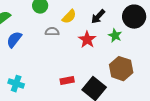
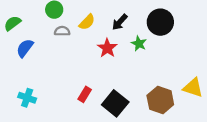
gray semicircle: (52, 32) -> (62, 31), moved
brown hexagon: (121, 69) -> (160, 100), moved
red rectangle: (67, 81) -> (85, 94), turned -48

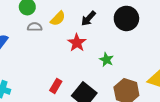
green star: (139, 44) -> (106, 60), moved

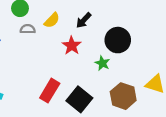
black circle: (126, 18) -> (118, 40), moved
red rectangle: (56, 86) -> (50, 91), size x1.5

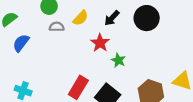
black circle: (118, 40) -> (147, 18), moved
green star: (102, 63) -> (118, 60), moved

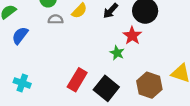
red star: (100, 43) -> (132, 36), moved

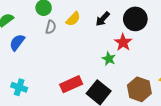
gray semicircle: (56, 19) -> (51, 27), turned 104
red rectangle: (77, 80) -> (71, 84), turned 35

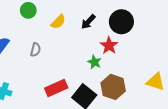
gray semicircle: (51, 27) -> (35, 50), moved
brown hexagon: (139, 89) -> (113, 87), moved

